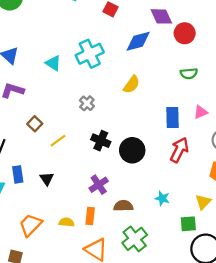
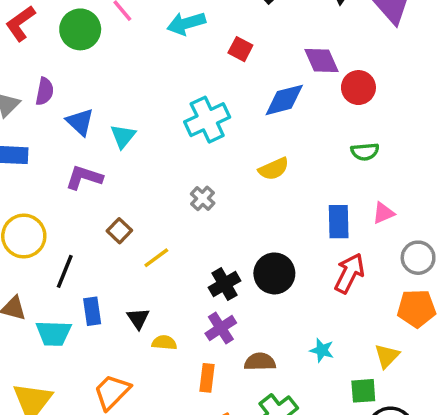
cyan triangle: (53, 63) -> (123, 136), moved, turned 35
yellow semicircle: (132, 85) -> (274, 169), turned 30
black cross: (101, 141) -> (225, 284), moved, turned 36
yellow semicircle: (66, 222) -> (164, 343), moved

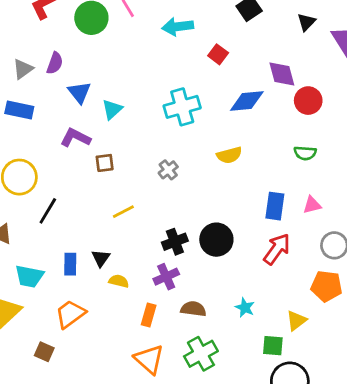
brown square: (119, 231) -> (105, 163), moved, turned 30
blue rectangle: (92, 311) -> (70, 264), moved
cyan trapezoid: (54, 333) -> (29, 276), moved

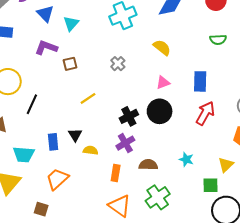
yellow semicircle: (229, 155) -> (162, 47), turned -120
pink triangle: (312, 205) -> (163, 83), moved

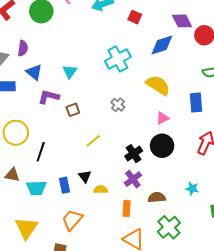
blue triangle: (45, 14) -> (34, 72), moved
yellow semicircle: (162, 47) -> (158, 85), size x1.4
blue rectangle: (200, 81) -> (196, 103), moved
cyan trapezoid: (24, 154) -> (36, 188), moved

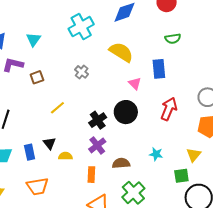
pink triangle: (162, 118) -> (135, 83), moved, turned -48
orange trapezoid: (72, 220) -> (37, 186), turned -140

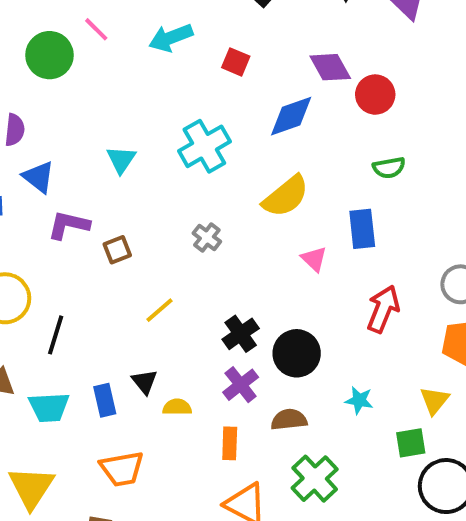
cyan triangle: (33, 39) -> (121, 160), moved
yellow semicircle: (121, 52) -> (286, 196), turned 110
black circle: (126, 112) -> (297, 353), moved

